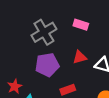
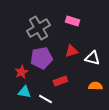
red star: (15, 86) -> (21, 72), moved

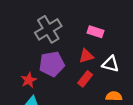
pink rectangle: (72, 21) -> (96, 32), moved
red rectangle: (60, 81) -> (85, 79), moved, turned -32

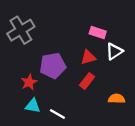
gray cross: (48, 29) -> (21, 30), moved
white triangle: (110, 64) -> (114, 51), moved, turned -48

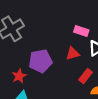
red rectangle: (87, 81) -> (86, 76), moved

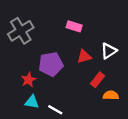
pink rectangle: (81, 31) -> (74, 26), moved

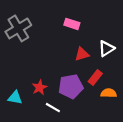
purple pentagon: (51, 64) -> (71, 86), moved
red star: (29, 80) -> (40, 88), moved
cyan triangle: (32, 102) -> (15, 98), moved

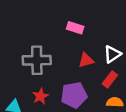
gray cross: (18, 28) -> (37, 60), moved, turned 30
red rectangle: (95, 78) -> (110, 79), moved

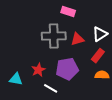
gray cross: (37, 60) -> (54, 36), moved

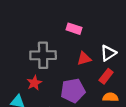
gray cross: (54, 36) -> (43, 55), moved
red star: (38, 70) -> (34, 83), moved

